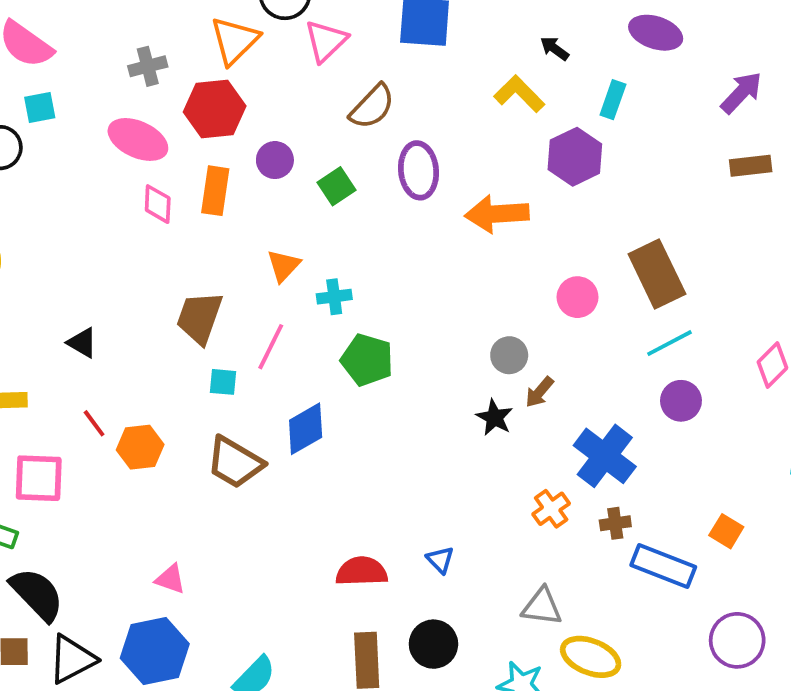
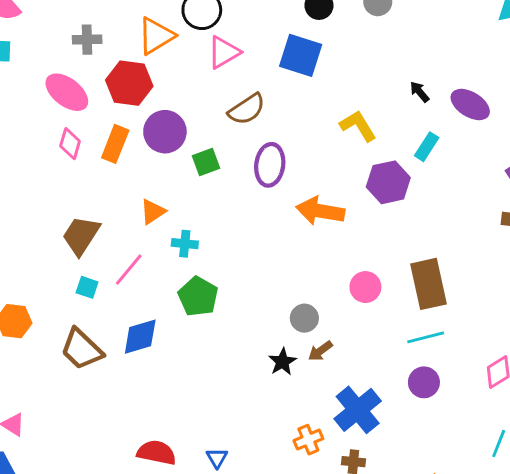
black arrow: (555, 48) -> (419, 92), moved
purple circle: (275, 160) -> (165, 132), size x1.5

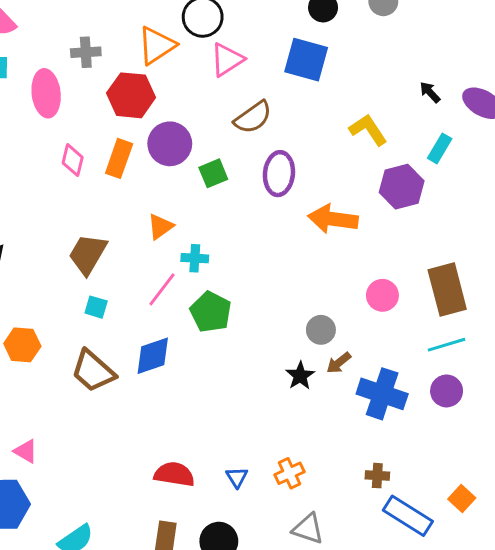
pink ellipse: (67, 92) -> (46, 93), moved, turned 48
pink line: (129, 270) -> (162, 289), moved
blue cross: (358, 410) -> (382, 394), moved, turned -30
orange cross: (308, 440) -> (289, 473), moved

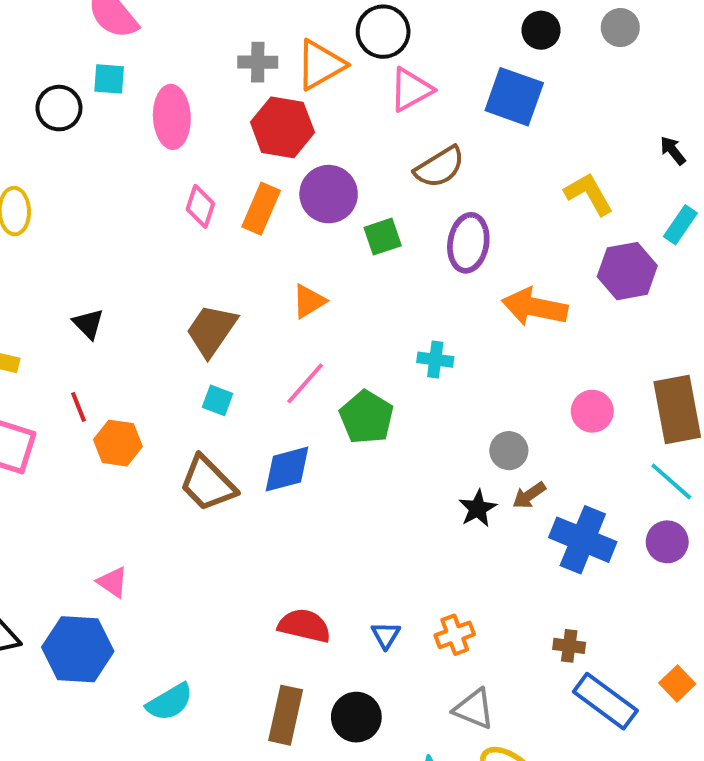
gray cross: (86, 52) -> (258, 62), moved
cyan cross: (195, 258) -> (435, 360), moved
cyan line: (446, 345) -> (671, 481), turned 54

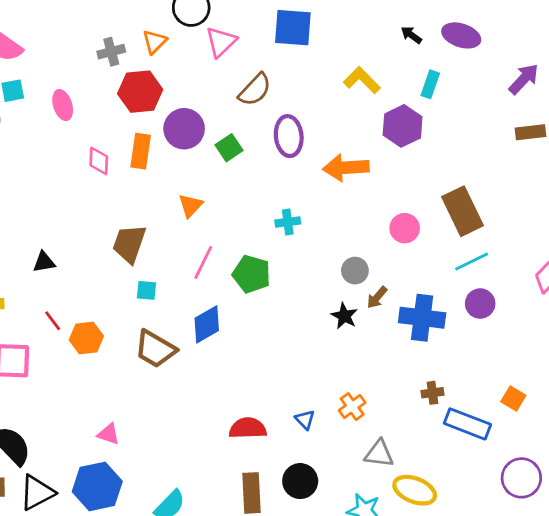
orange triangle: (320, 65) -> (154, 42), size x0.7
pink ellipse: (172, 117) -> (63, 105), size x0.7
black triangle: (88, 324) -> (44, 262), turned -40
cyan line: (671, 481) -> (472, 261), turned -52

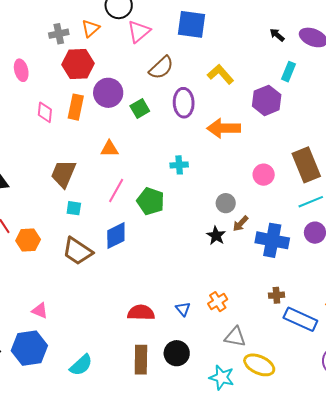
yellow L-shape: (362, 80) -> (221, 74), moved
orange triangle: (191, 206) -> (109, 149), turned 42

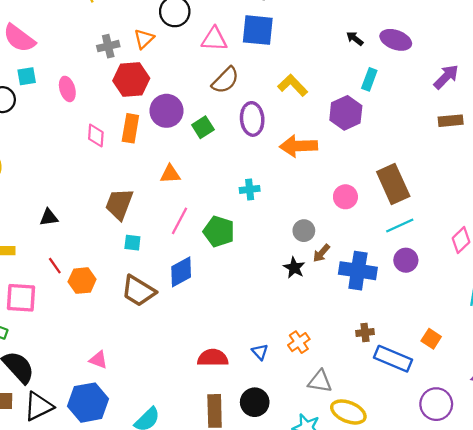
pink triangle: (139, 31) -> (214, 39), moved, turned 45

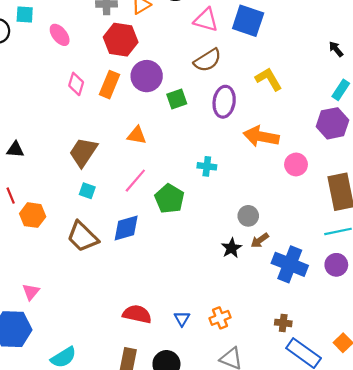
pink ellipse: (67, 89) -> (60, 35), turned -35
purple hexagon: (346, 113) -> (332, 123), moved
pink circle: (345, 197) -> (296, 164), moved
pink triangle: (98, 360) -> (31, 292), turned 36

